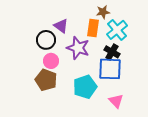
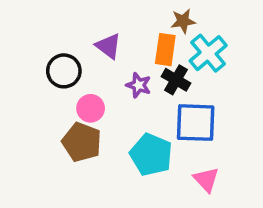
black circle: (46, 40) -> (64, 71), moved
purple star: (78, 48) -> (139, 85), size x0.6
black cross: (112, 52) -> (176, 80), moved
cyan pentagon: (85, 87) -> (151, 155), turned -30

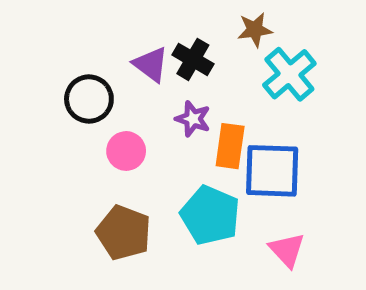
orange rectangle: (165, 50) -> (230, 146), moved
black cross: (176, 80) -> (193, 59), moved
brown pentagon: (82, 142) -> (124, 233), moved

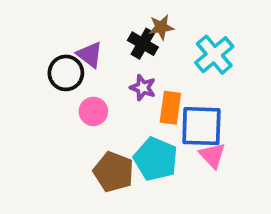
brown star: (255, 30) -> (161, 27), moved
purple triangle: (151, 64) -> (90, 55), moved
brown pentagon: (124, 233) -> (114, 172), moved
pink triangle: (287, 250) -> (212, 155), moved

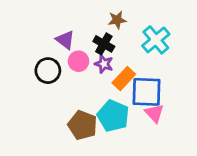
black cross: (143, 44) -> (104, 44), moved
black circle: (66, 73) -> (48, 71), moved
orange rectangle: (170, 108) -> (124, 79), turned 35
pink circle: (93, 111) -> (79, 61), moved

